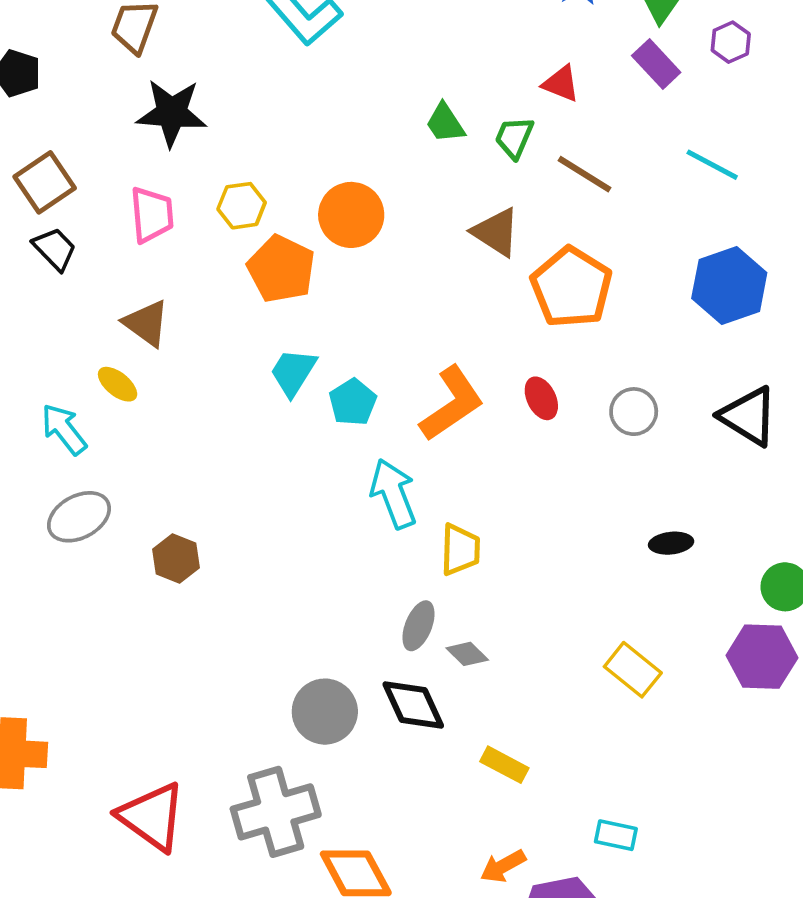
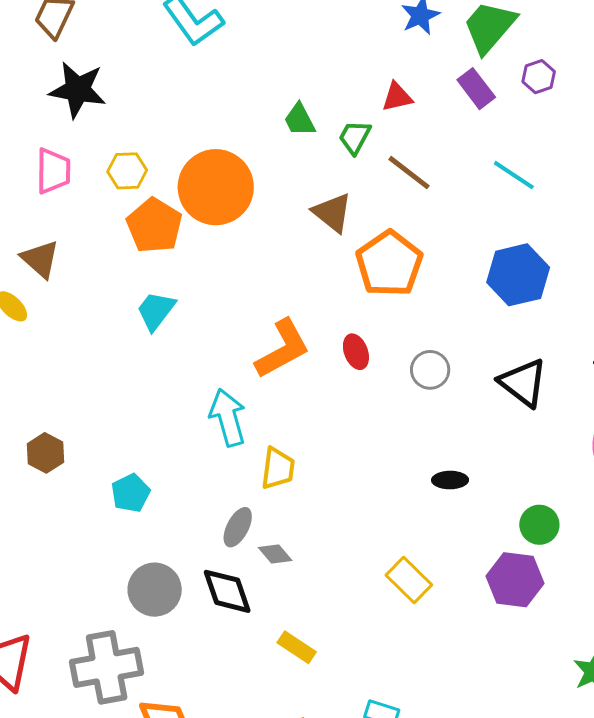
red triangle: (561, 84) -> (397, 97), turned -40
orange circle: (351, 215) -> (216, 187), size x1.4
cyan pentagon: (353, 402) -> (131, 493), moved

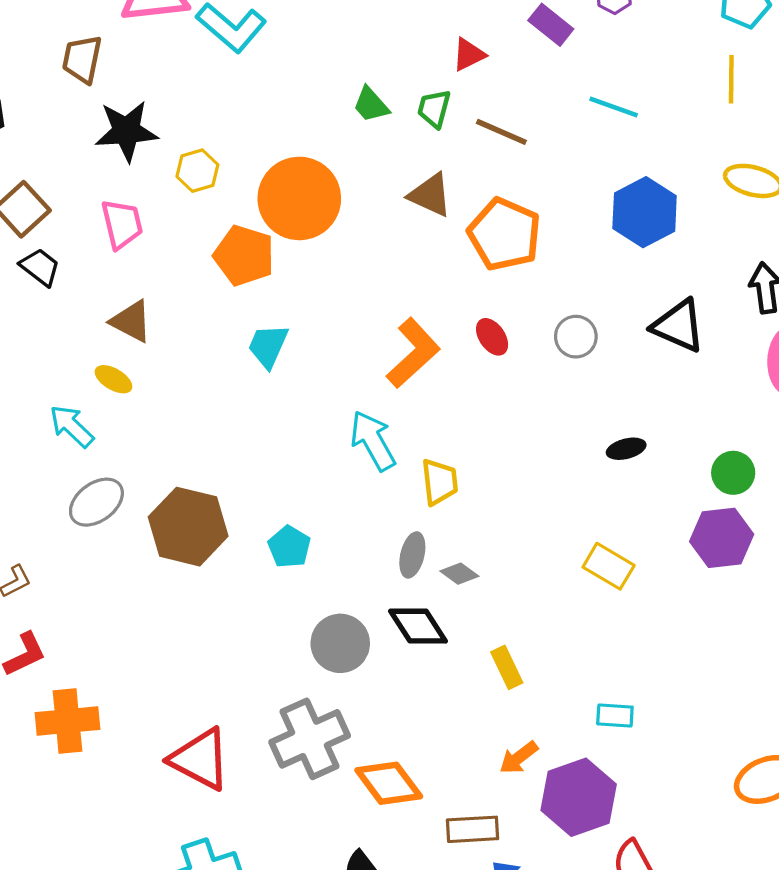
yellow hexagon: (127, 171) -> (197, 171), moved
brown hexagon: (46, 453) -> (188, 527), size x1.8
yellow rectangle: (297, 647) -> (507, 667), turned 45

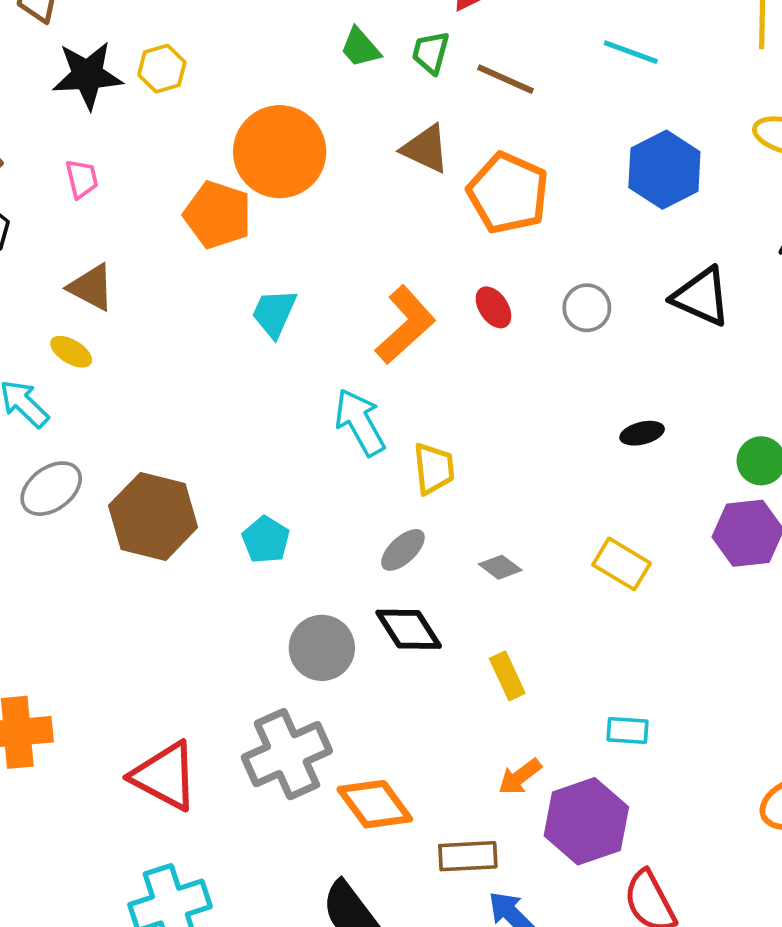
yellow hexagon: (197, 171) -> (162, 69), moved
pink trapezoid: (122, 224) -> (82, 179), size x0.7
cyan trapezoid: (268, 346) -> (274, 313), moved
gray ellipse: (412, 555) -> (403, 550), turned 33
gray diamond: (459, 574) -> (500, 567), moved

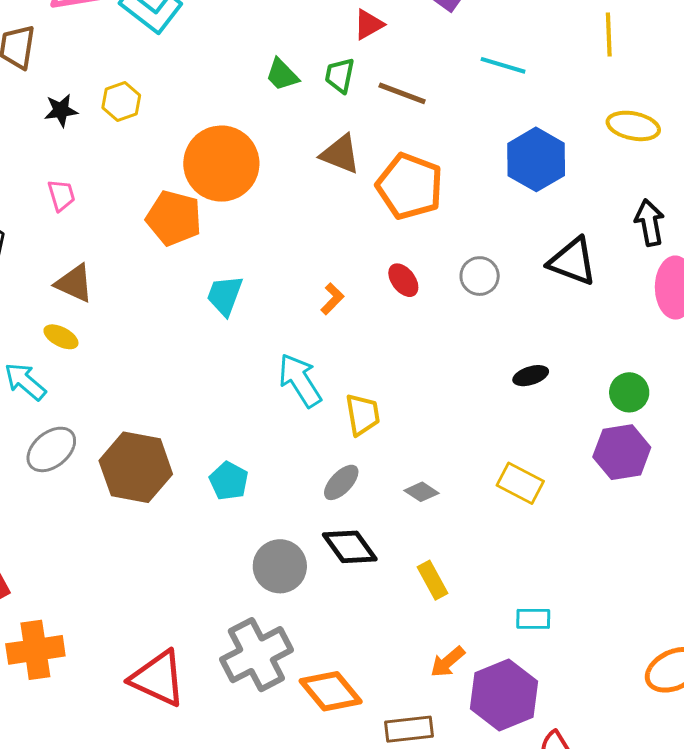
black star: (87, 75) -> (61, 110), size x0.6
orange L-shape: (405, 325) -> (332, 299), size x0.5

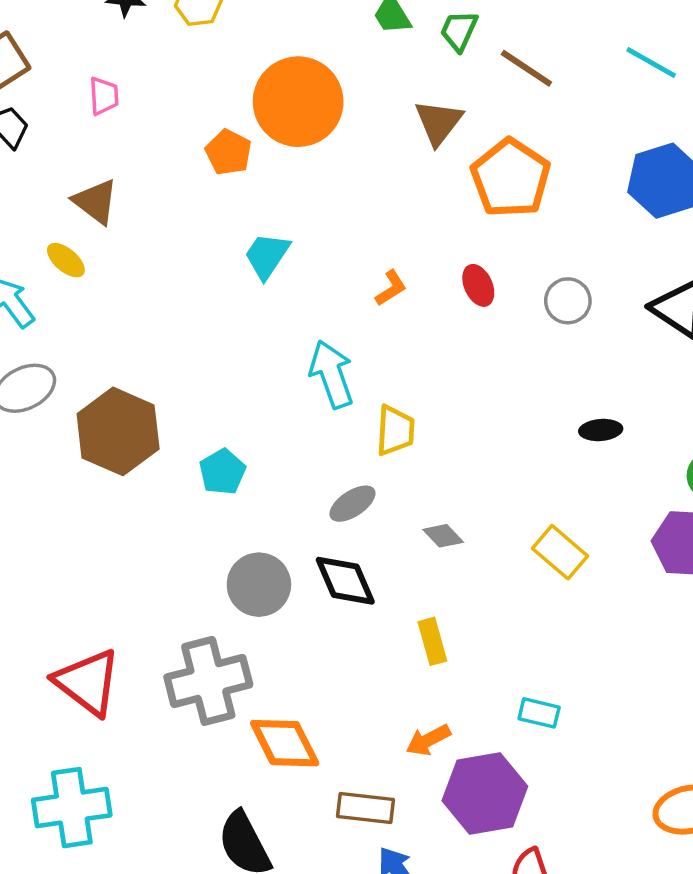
brown triangle: (340, 154) -> (439, 122), turned 33
orange pentagon: (174, 218) -> (228, 152), size x0.7

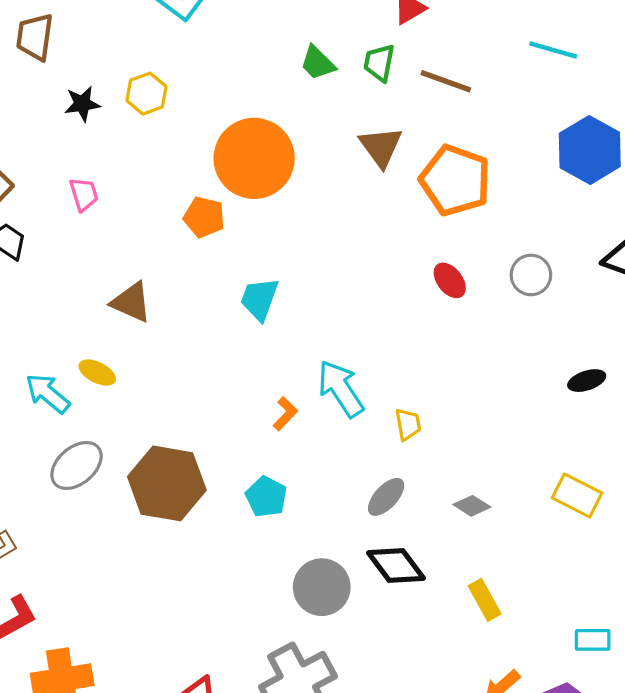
brown triangle: (96, 202) -> (131, 302), moved
yellow ellipse: (66, 260) -> (97, 373), moved
orange L-shape: (391, 288) -> (285, 414), moved
yellow trapezoid: (395, 431) -> (408, 424), size x0.7

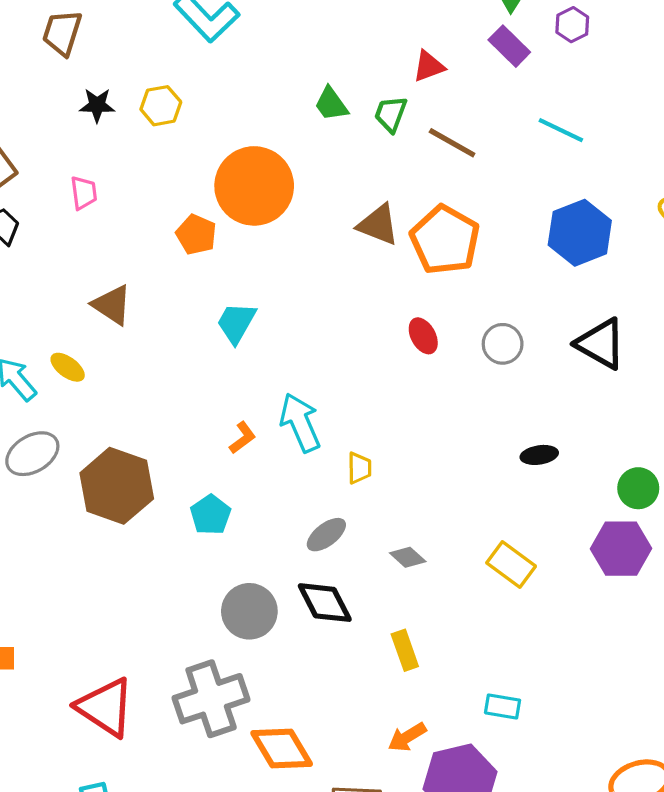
brown triangle: (381, 147) -> (378, 225), moved, turned -42

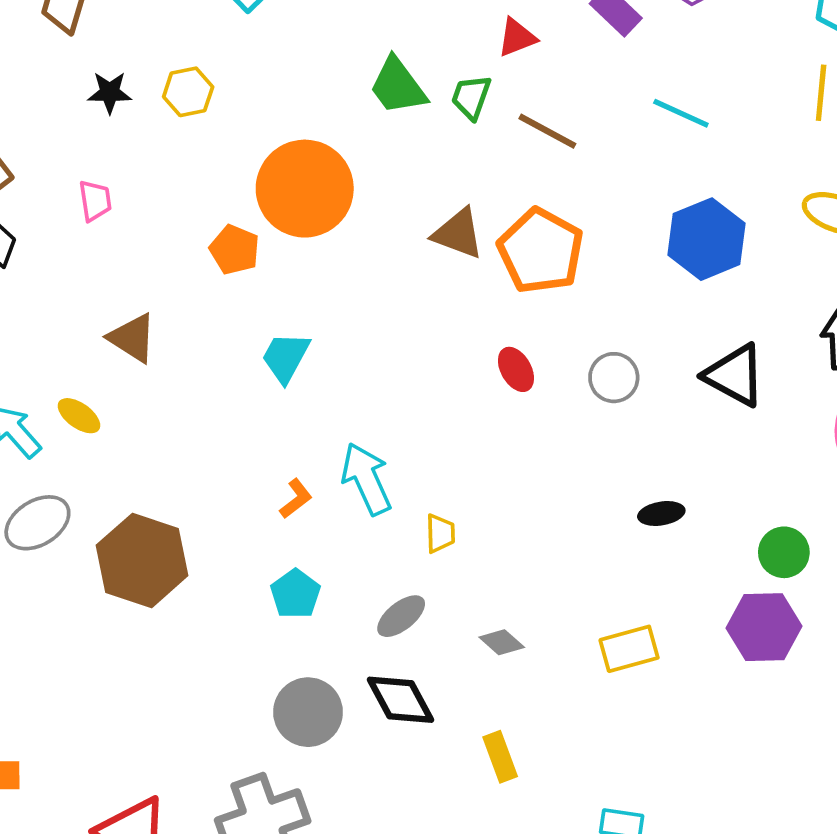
green trapezoid: (331, 104) -> (398, 86), size x1.4
cyan pentagon: (211, 515) -> (295, 594), moved
yellow rectangle: (511, 564) -> (629, 649), turned -51

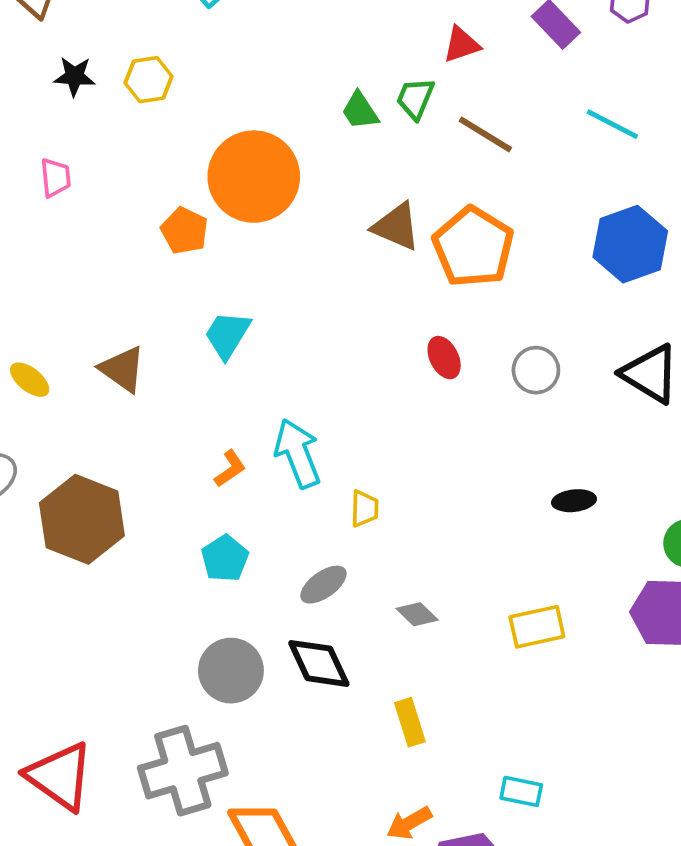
green trapezoid: (398, 86) -> (360, 111), moved, size x0.7
brown triangle: (132, 338) -> (123, 369), moved

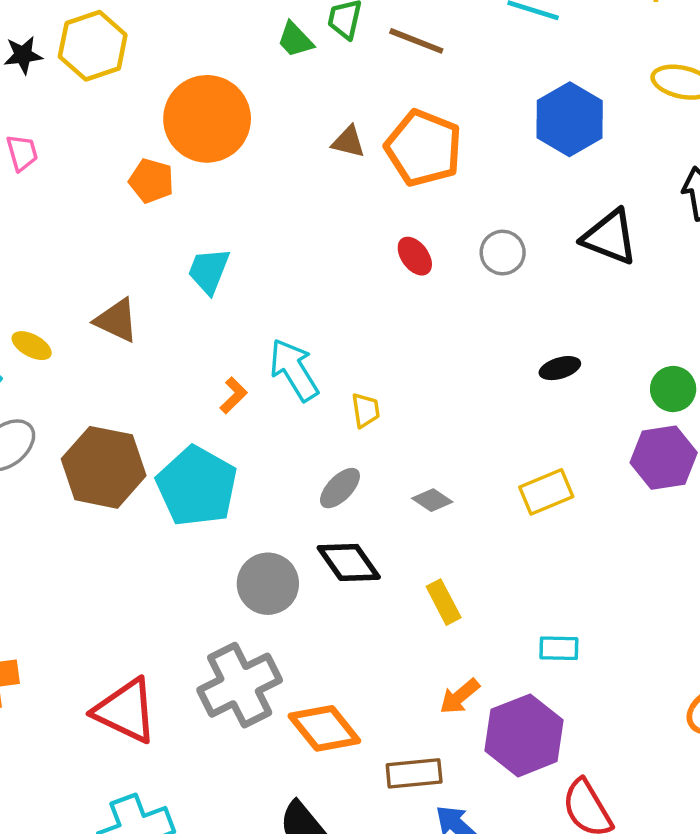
yellow hexagon: (149, 80) -> (93, 46), size x1.5
brown triangle: (396, 227) -> (348, 142), size x0.7
cyan pentagon: (225, 558) -> (197, 486), moved, size x1.8

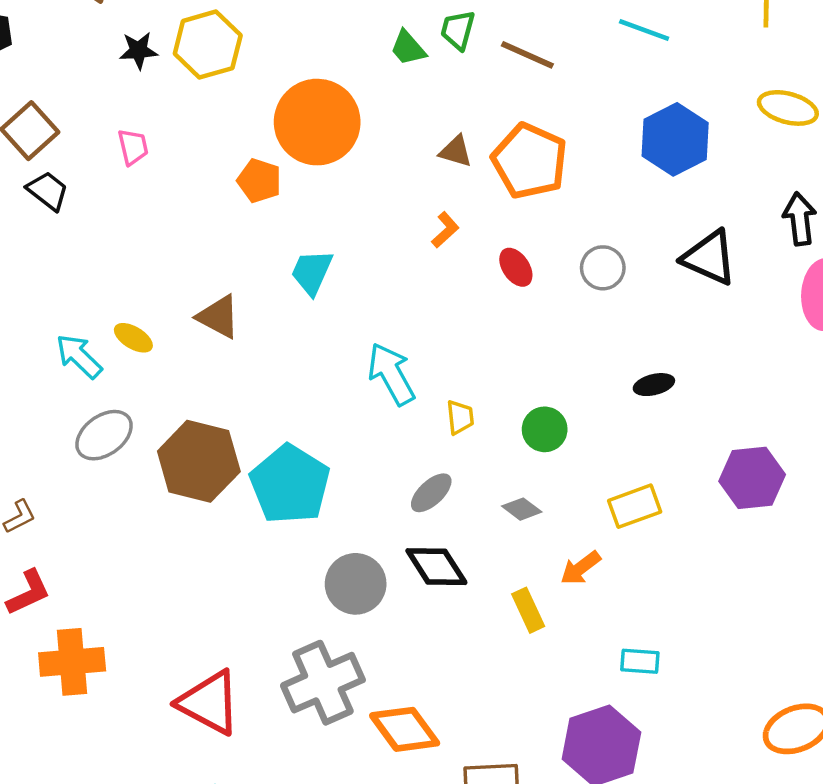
green circle: (673, 389) -> (545, 429), moved
orange L-shape: (233, 395) -> (445, 230), moved
orange arrow: (460, 696) -> (581, 568), moved

